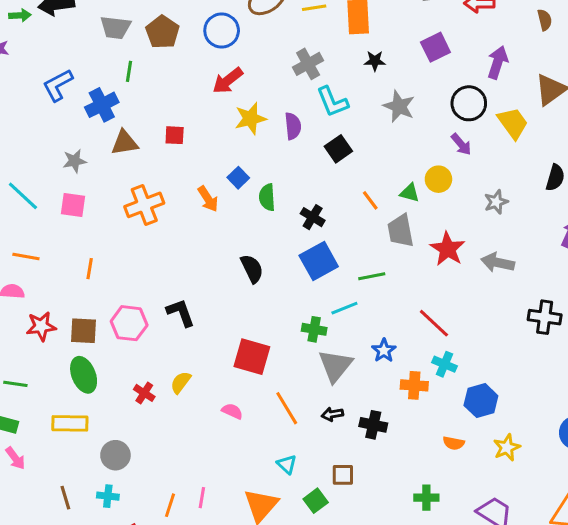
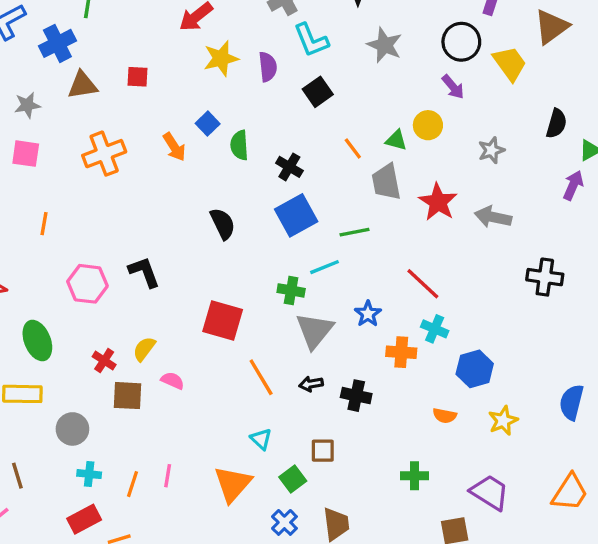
brown square: (84, 331) -> (128, 396), moved
pink semicircle: (232, 411) -> (173, 381), moved
cyan cross: (108, 496) -> (89, 474), moved

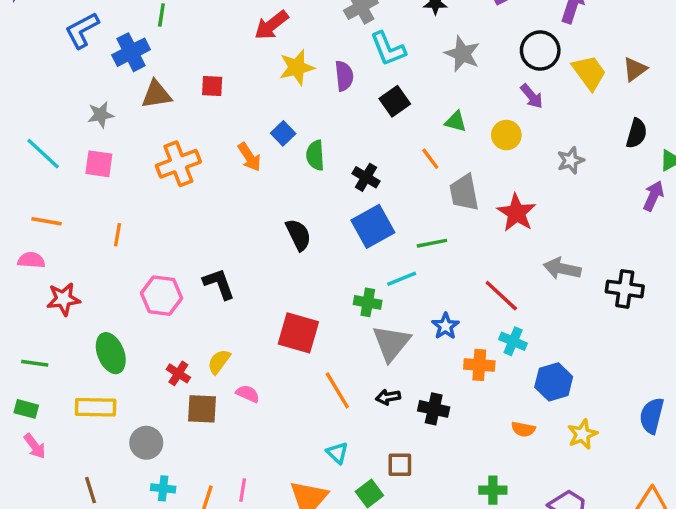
brown triangle: (551, 27) -> (635, 69), moved, size x0.7
green triangle: (396, 140) -> (456, 122), moved
gray arrow: (493, 217) -> (562, 269), moved

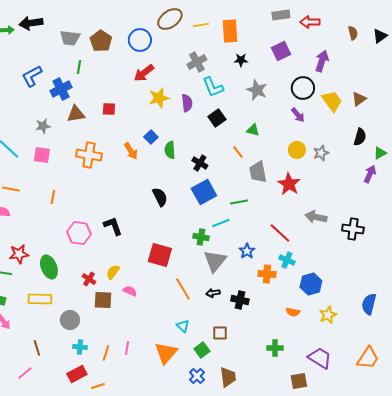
yellow circle: (506, 135) -> (297, 150), moved
orange cross: (178, 164) -> (89, 155), turned 30
red star: (63, 299) -> (19, 254), moved

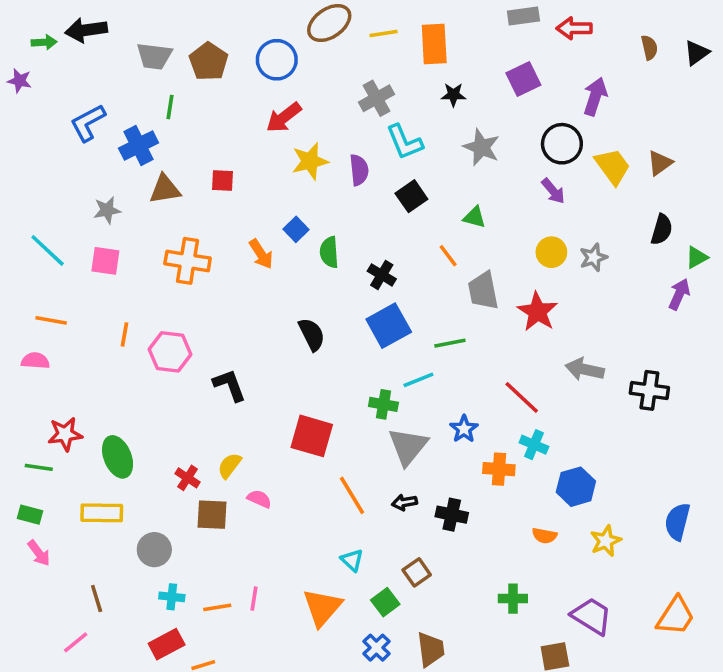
pink hexagon: (79, 233) -> (170, 352), moved
brown square: (220, 333) -> (417, 572), turned -35
orange line: (106, 353) -> (217, 607), turned 63

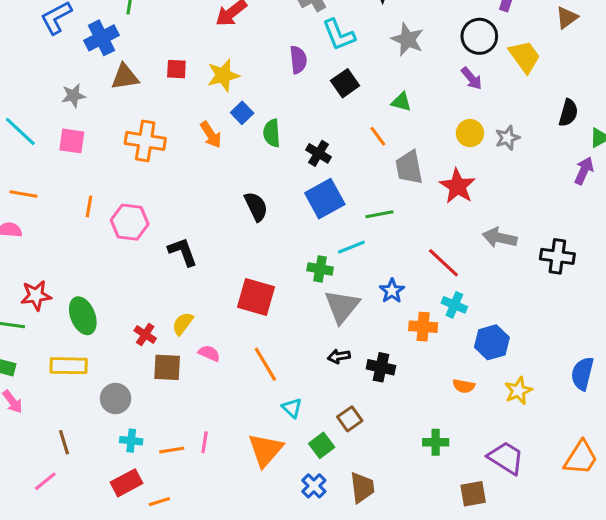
yellow star: (310, 161) -> (223, 75), moved
brown triangle: (660, 163) -> (567, 18), moved
orange line: (352, 495) -> (265, 364), moved

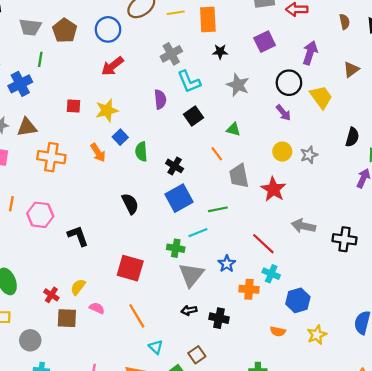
brown triangle: (125, 77) -> (27, 127), moved

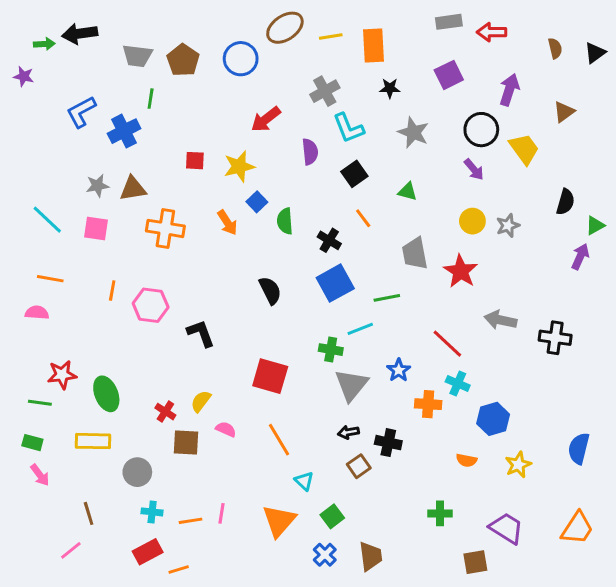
red arrow: (112, 66) -> (266, 119), moved
orange line: (217, 154) -> (363, 218), moved
brown square: (197, 355) -> (359, 466), moved

